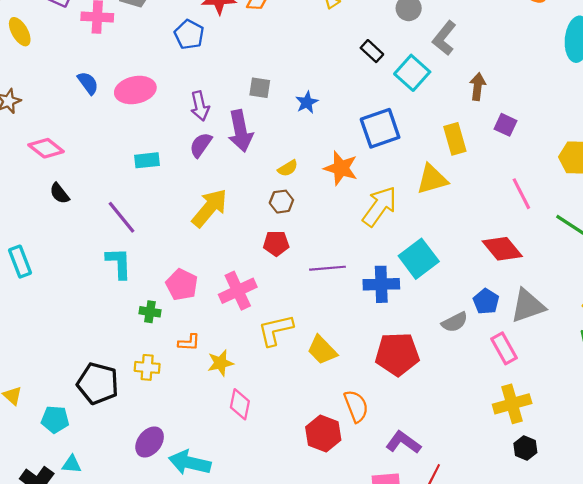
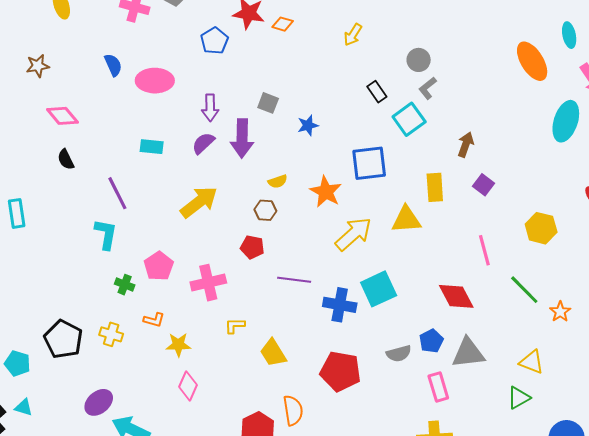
gray L-shape: (444, 38) -> (428, 88), moved, size x0.7
yellow L-shape: (275, 330) -> (235, 326), size x0.6

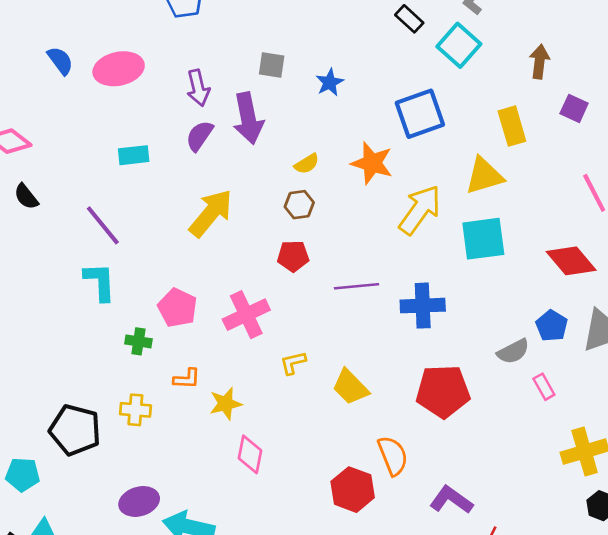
cyan square: (379, 289) -> (483, 239), moved, turned 30
pink rectangle: (438, 387) -> (544, 387), moved, size x0.7
purple ellipse: (99, 402) -> (139, 501), turned 36

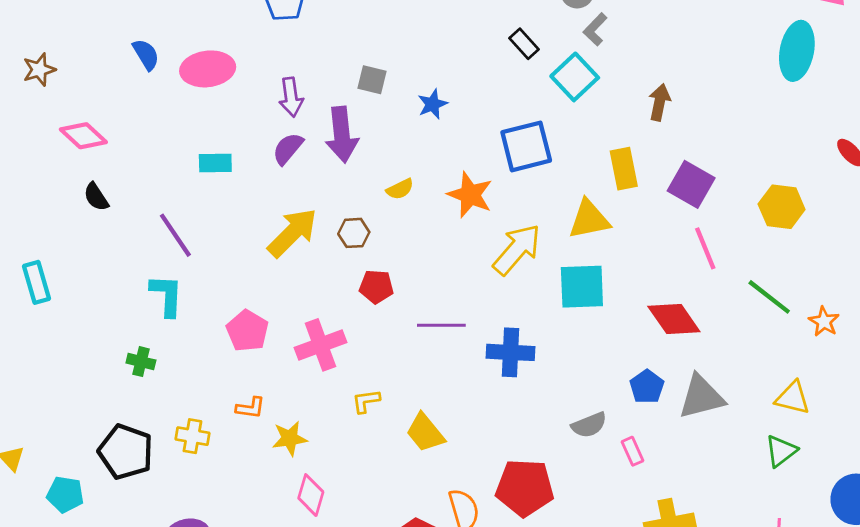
purple square: (574, 108) -> (691, 184), moved, size x1.5
brown hexagon: (299, 205) -> (354, 233), moved
green cross: (138, 341) -> (141, 362), moved
gray semicircle: (513, 351) -> (589, 425), moved
red pentagon: (443, 391) -> (525, 488), moved

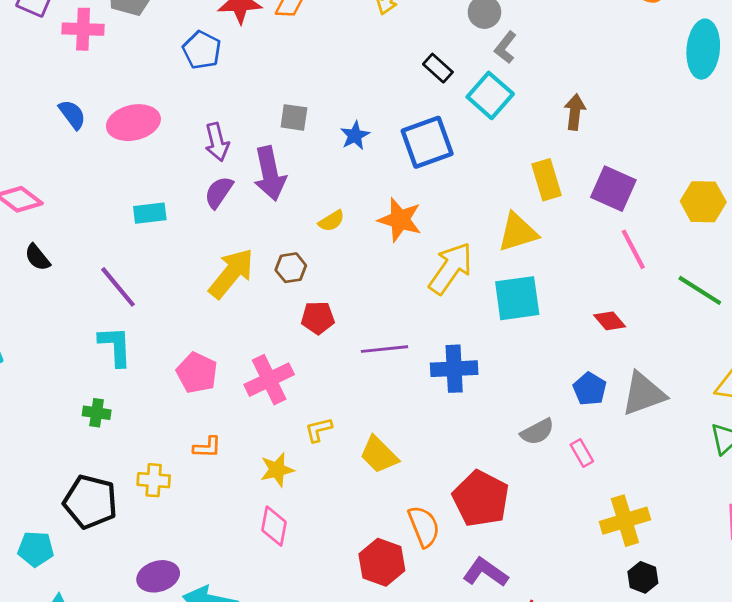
blue square: (526, 146) -> (427, 142), moved
red diamond: (674, 319) -> (610, 321), size x0.6
yellow star: (290, 438) -> (277, 470), moved
red pentagon: (525, 488) -> (481, 499), turned 30

